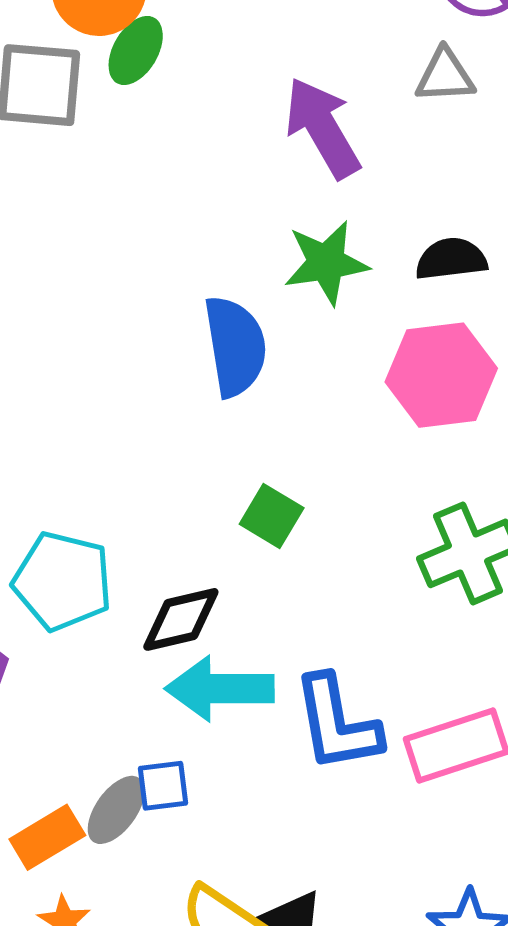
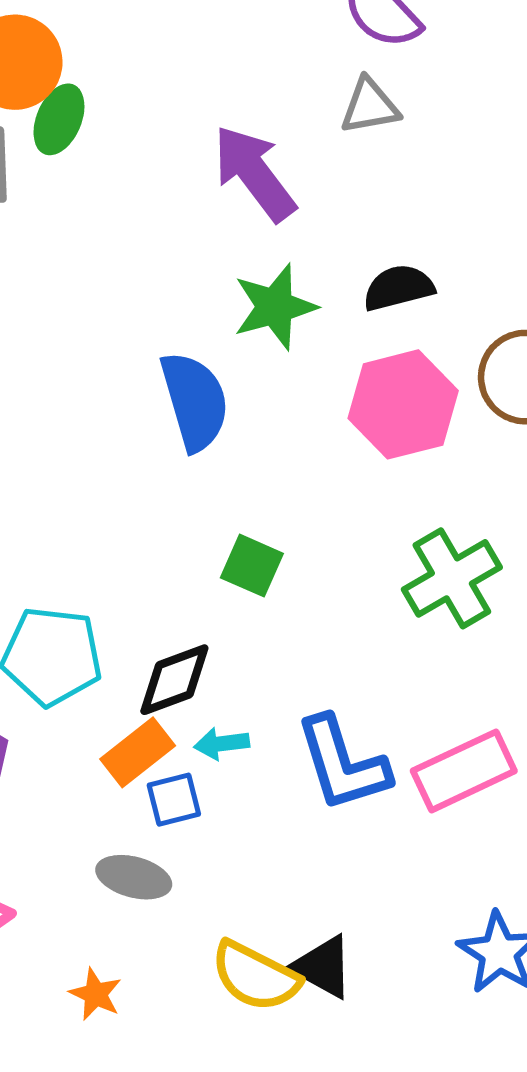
cyan arrow: (220, 689) -> (222, 744), size x0.5
blue square: (163, 786) -> (174, 800), moved
gray ellipse: (116, 810) -> (134, 877), turned 76
orange rectangle: (47, 837) -> (138, 752), moved

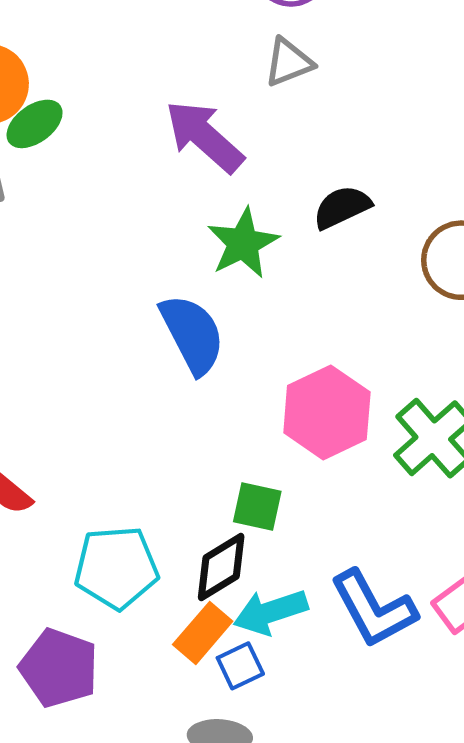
green ellipse: (59, 119) -> (35, 124), turned 42
pink hexagon: (403, 404) -> (327, 412), moved
green square: (252, 566) -> (257, 506), moved
cyan arrow: (222, 744) -> (271, 612), size x1.6

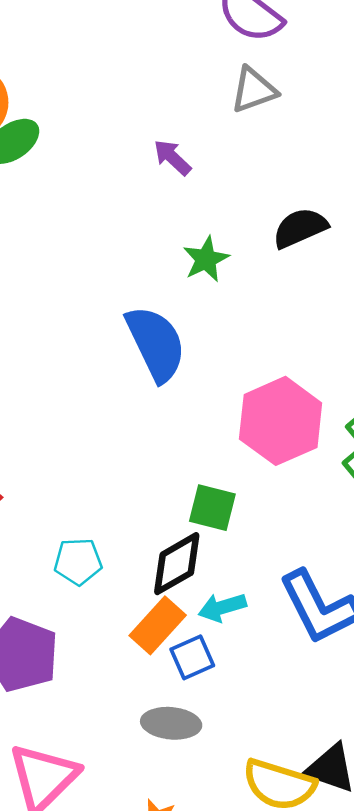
purple arrow: (204, 136) -> (172, 158), size x0.5
green star: (243, 243) -> (206, 259), size x0.7
cyan pentagon: (116, 568) -> (78, 561), size x0.6
cyan arrow: (271, 612) -> (222, 607), size x0.7

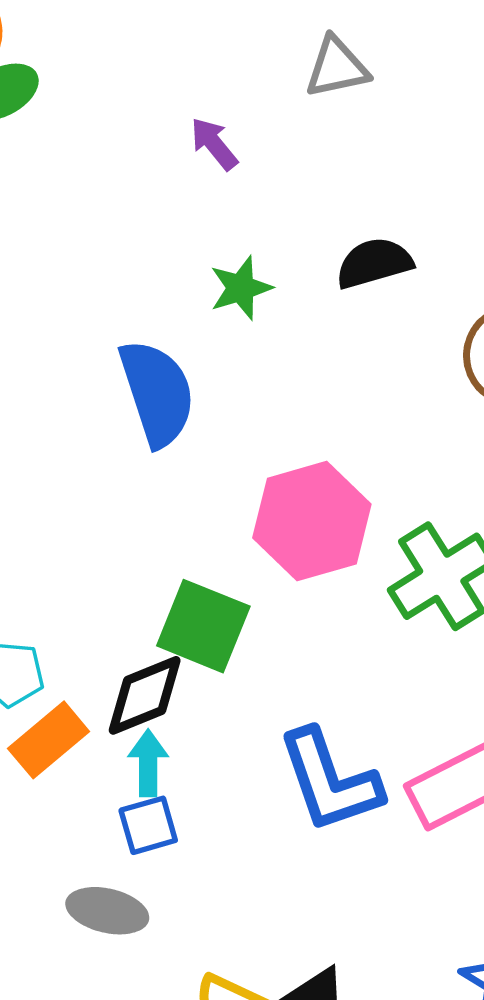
green square: (212, 508) -> (203, 626), size x1.4
cyan arrow: (222, 607) -> (148, 763), moved, turned 99
orange rectangle: (158, 625) -> (49, 740), moved

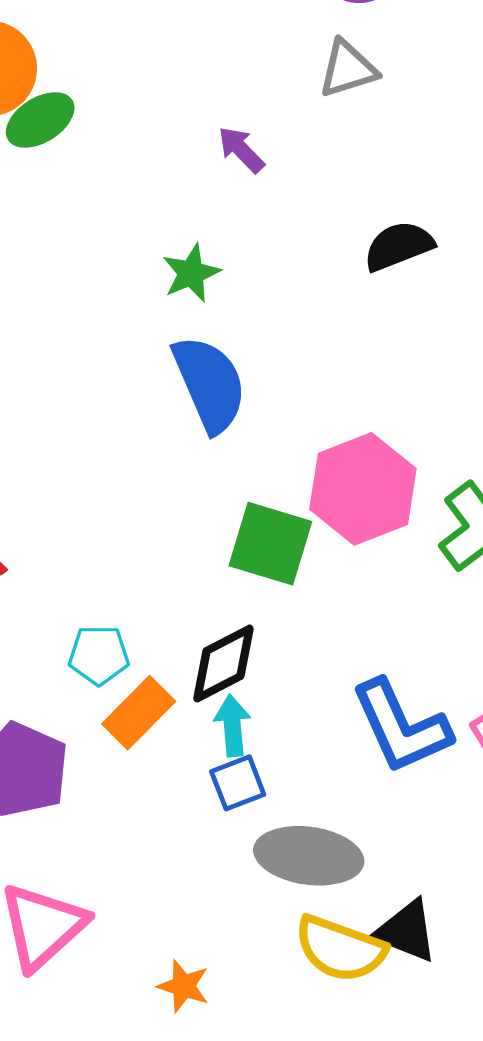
green star: (241, 288) -> (191, 273), moved
green square: (203, 626) -> (270, 544), moved
gray ellipse: (107, 911) -> (309, 856), moved, size x1.4

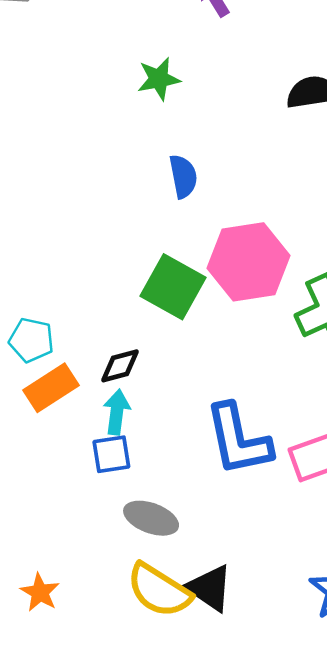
blue semicircle: (210, 384) -> (183, 176), moved, size x0.6
black diamond: (223, 664) -> (120, 366), size x0.7
gray ellipse: (309, 856) -> (151, 518), size x0.7

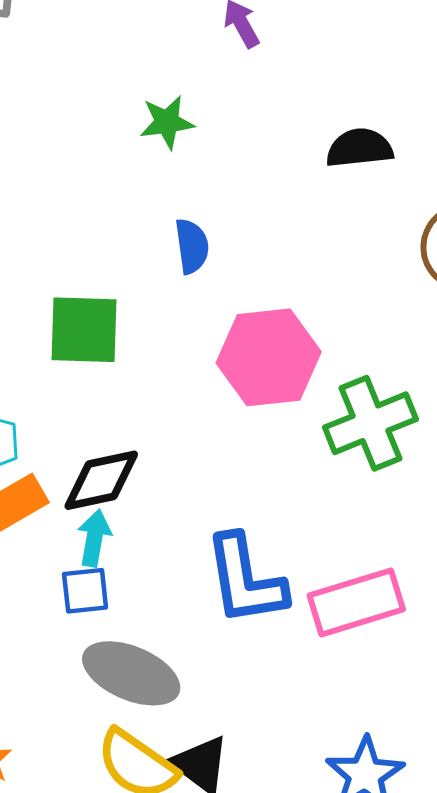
green square: (173, 287) -> (84, 330), moved, turned -30
black diamond: (120, 366) -> (101, 480), size x1.5
gray ellipse: (151, 518) -> (131, 673), size x1.4

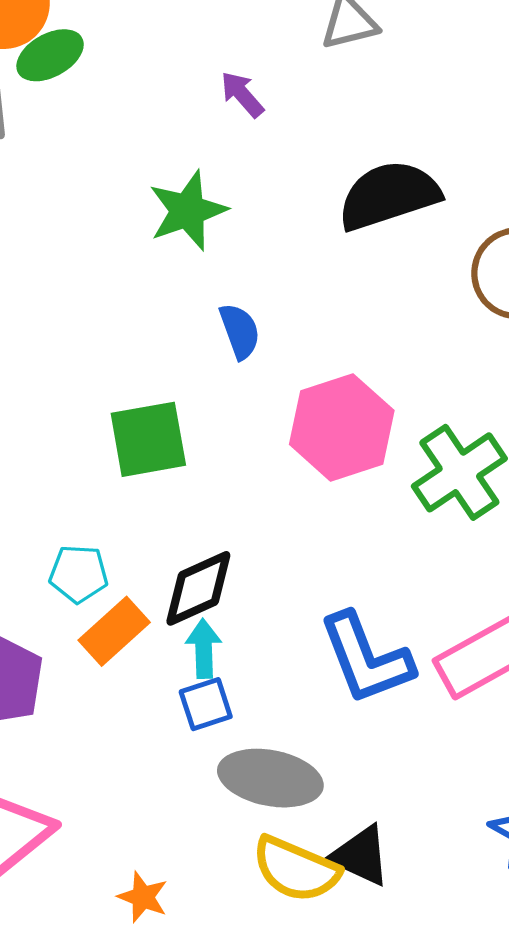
green star: (167, 122) -> (188, 211), size x1.4
black semicircle: (360, 148) -> (389, 195), size x1.5

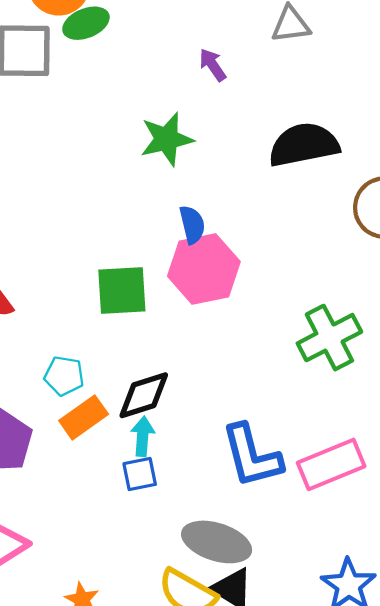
pink hexagon: (342, 427) -> (204, 269), moved
gray ellipse: (270, 778) -> (217, 542), moved

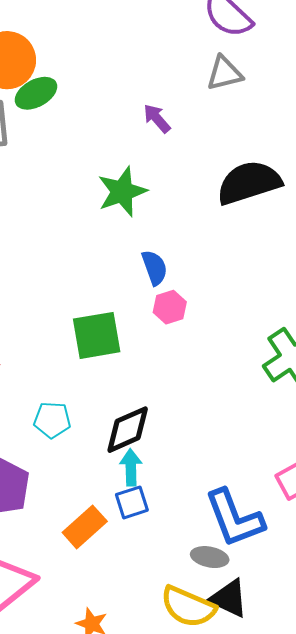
pink hexagon: (204, 269) -> (170, 307), size x0.5
orange rectangle: (84, 417) -> (85, 527), moved
blue L-shape: (252, 456) -> (234, 518), moved
gray ellipse: (217, 542) -> (210, 557), size x0.6

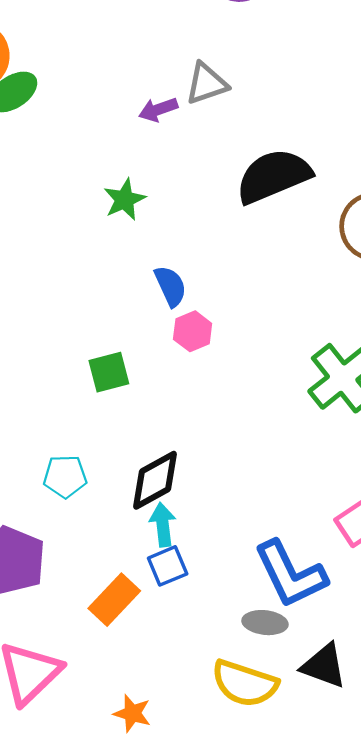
gray triangle: (224, 73) -> (206, 84), moved
purple arrow: (157, 118) -> (158, 110), turned -64
green star: (122, 192) -> (125, 200), size x0.7
green square: (97, 335) -> (109, 372), size x0.7
black triangle: (229, 598) -> (324, 666), moved

